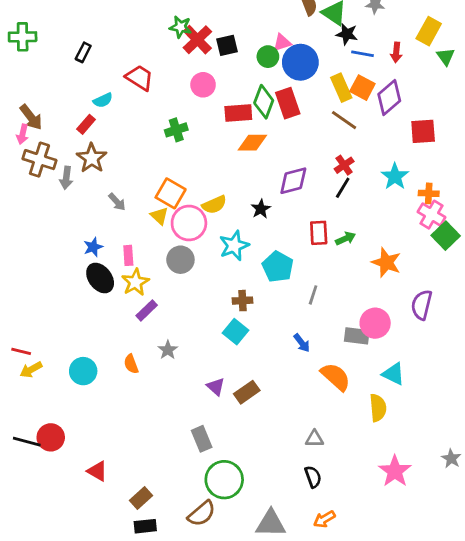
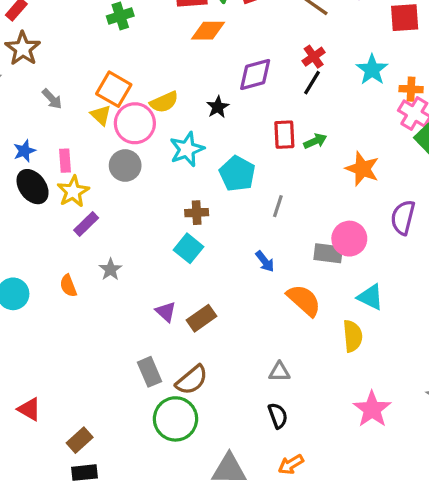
brown semicircle: (202, 514) -> (192, 380), moved

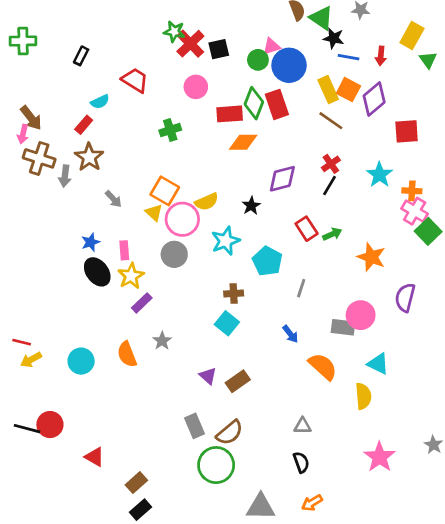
red rectangle: (284, 135) -> (307, 229), turned -30
orange semicircle: (68, 286) -> (127, 354), size x1.4
black rectangle: (85, 473) -> (140, 510), turned -35

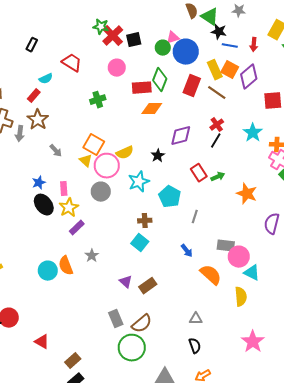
red rectangle: (277, 104) -> (192, 86), moved, turned 40
pink circle: (361, 315) -> (239, 257), moved
cyan circle: (81, 361) -> (48, 271), moved

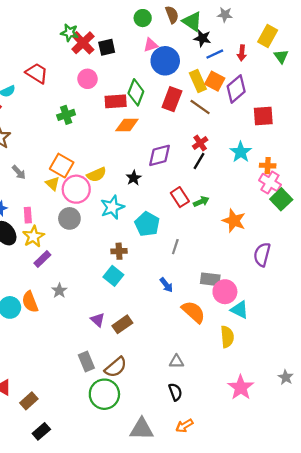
blue line: (230, 46) -> (215, 54), turned -35
green circle: (163, 48) -> (143, 18), moved
brown rectangle: (73, 361) -> (29, 401), moved

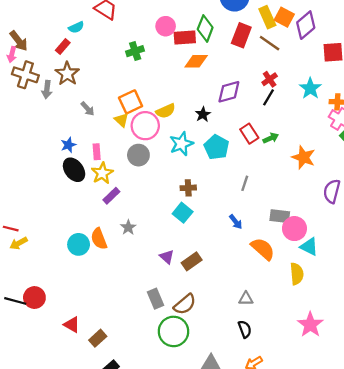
pink circle: (88, 79) -> (166, 26), moved
orange square: (62, 166) -> (131, 102), turned 35
cyan pentagon: (147, 224) -> (216, 147), moved

